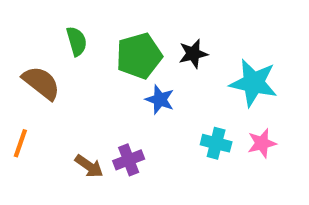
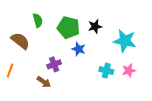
green pentagon: (139, 56) -> (68, 28), turned 30
purple cross: (129, 160) -> (54, 64), moved

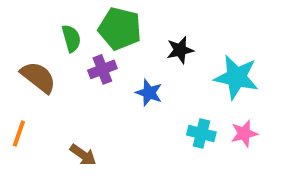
green pentagon: (68, 28) -> (120, 29), moved
purple cross: (54, 64) -> (102, 69), moved

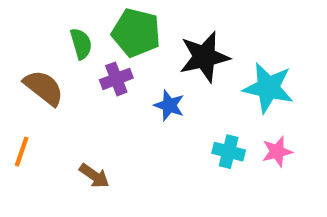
black star: (180, 50) -> (204, 57), size x1.6

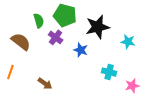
purple cross: (116, 79) -> (56, 37), turned -32
cyan star: (268, 88) -> (128, 42), size x0.6
pink star: (277, 152) -> (132, 86), moved

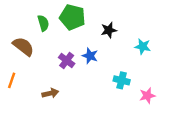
black star: (97, 27) -> (109, 30), size x0.6
purple cross: (56, 37) -> (67, 61), moved
brown arrow: (45, 84) -> (50, 93), turned -48

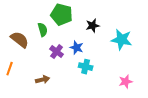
green semicircle: (43, 23) -> (43, 30), moved
cyan star: (143, 46) -> (122, 40), size x1.5
cyan cross: (122, 80) -> (86, 67), moved

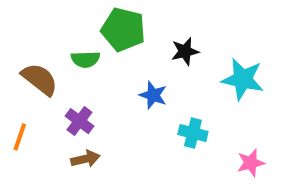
green semicircle: (43, 30) -> (85, 59), turned 104
purple cross: (57, 52) -> (79, 121), moved
cyan cross: (86, 67) -> (193, 133), moved

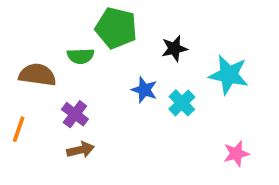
brown semicircle: (40, 79) -> (37, 75), turned -30
cyan cross: (193, 133) -> (182, 103), moved, turned 32

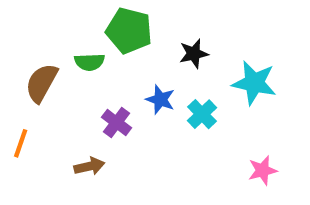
brown semicircle: (37, 75) -> (41, 83), turned -69
purple cross: (75, 114) -> (117, 122), moved

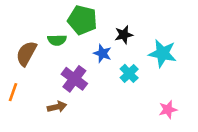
blue star: (160, 100) -> (102, 53), moved
purple cross: (117, 122) -> (74, 79), size x1.4

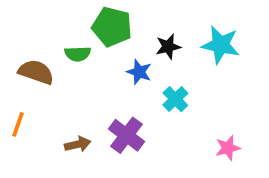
brown semicircle: (26, 53) -> (36, 72), turned 80
cyan star: (163, 53) -> (221, 45), moved
purple cross: (74, 79) -> (126, 135), moved

